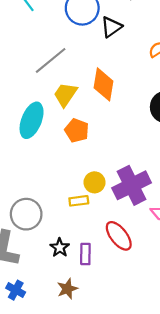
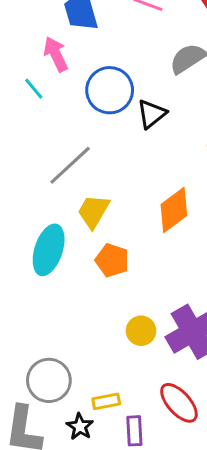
orange diamond: (103, 84) -> (174, 210), moved, turned 48
yellow rectangle: (79, 201) -> (106, 401), moved
black star: (60, 248) -> (80, 427), moved

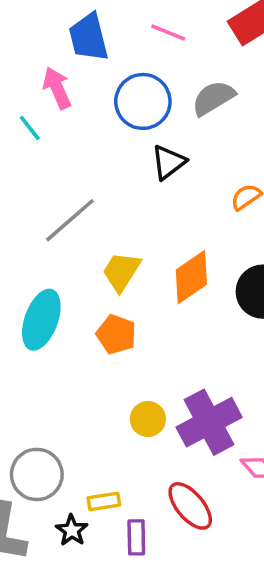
blue circle: (110, 90) -> (143, 101), moved
yellow trapezoid: (93, 211) -> (121, 272), moved

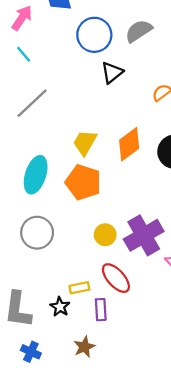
pink arrow: (57, 88) -> (22, 18), moved, turned 60
gray line: (70, 220) -> (32, 103), moved
orange pentagon: (116, 334) -> (83, 182), size x1.4
gray circle: (37, 474) -> (37, 233), moved
red ellipse: (190, 506) -> (116, 278), moved

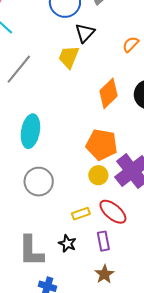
yellow trapezoid: (85, 143) -> (69, 57), moved
orange pentagon: (83, 182) -> (102, 145), moved
yellow rectangle: (79, 288) -> (81, 214), moved
brown star: (84, 347) -> (104, 274), moved

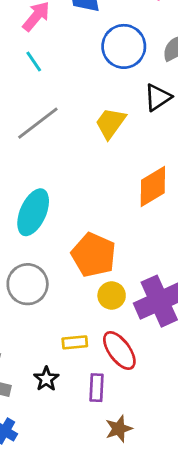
black triangle: (85, 33) -> (158, 97), moved
orange pentagon: (102, 145) -> (94, 255), moved
brown star: (104, 274) -> (119, 429), moved

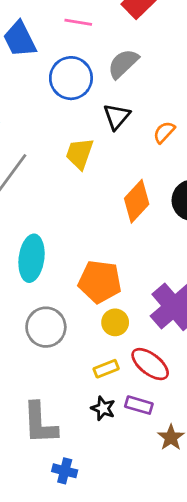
yellow circle: (112, 295) -> (115, 322), moved
black star: (46, 379) -> (103, 408), moved
purple rectangle: (97, 388) -> (139, 405), turned -60

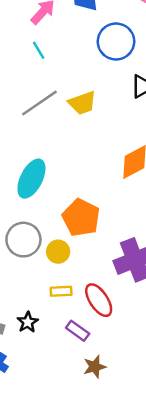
yellow trapezoid: (80, 154) -> (82, 103), moved, turned -148
yellow circle: (115, 322) -> (58, 252), moved
black star: (103, 408) -> (28, 322), moved

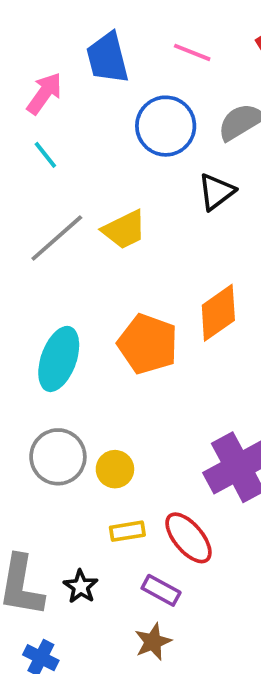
orange pentagon: (81, 218) -> (148, 344), moved
brown star: (95, 367) -> (153, 642), moved

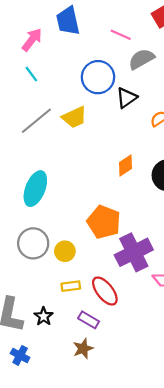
pink line: (192, 52) -> (121, 35), moved
blue circle: (166, 126) -> (98, 77), moved
orange diamond: (218, 313) -> (126, 165), size x0.7
orange pentagon: (148, 344) -> (104, 222), moved

